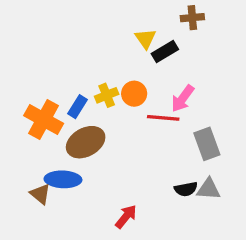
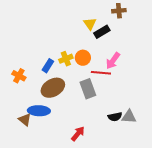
orange cross: (44, 120) -> (19, 76), moved, size x0.6
gray rectangle: (207, 144) -> (88, 89), moved

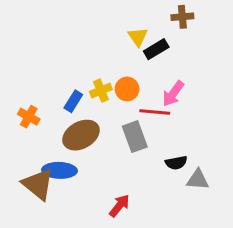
black semicircle: (115, 117) -> (176, 163), moved
brown triangle: (25, 120) -> (38, 184), size x1.6

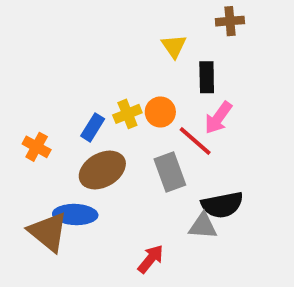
black rectangle: (156, 49) -> (207, 77), moved, turned -60
red line: (155, 112) -> (195, 141), turned 36
black semicircle: (176, 163) -> (222, 205), size x1.5
gray triangle: (198, 180) -> (203, 226), moved

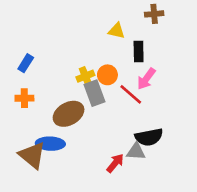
yellow triangle: (174, 46) -> (117, 31), turned -42
blue rectangle: (93, 127) -> (26, 63), moved
orange cross: (37, 147) -> (24, 98), turned -30
gray rectangle: (170, 172) -> (94, 93), moved
red arrow: (151, 259) -> (115, 163), moved

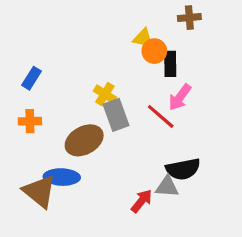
orange circle: (107, 75) -> (154, 51), moved
yellow cross: (85, 76) -> (105, 94), turned -36

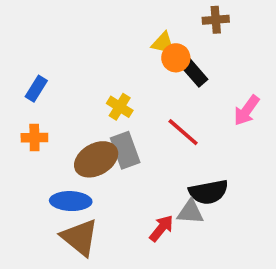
black rectangle: (170, 64) -> (194, 72), turned -40
pink arrow: (180, 97) -> (247, 110), moved
gray rectangle: (116, 115) -> (125, 150), moved
brown triangle: (39, 191) -> (80, 237), moved

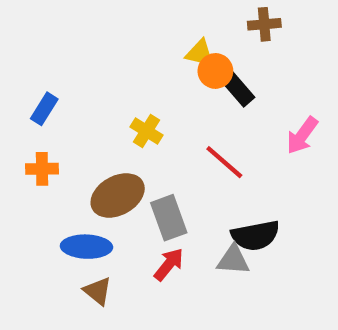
gray rectangle: (125, 150) -> (169, 218), moved
red arrow: (161, 228) -> (169, 264), moved
brown triangle: (80, 237) -> (98, 291), size x0.6

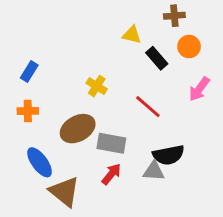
orange circle: (215, 71) -> (189, 47), moved
gray rectangle: (169, 218) -> (111, 143), turned -60
blue ellipse: (86, 247) -> (40, 162), moved, turned 52
brown triangle: (98, 291) -> (64, 192), size x1.6

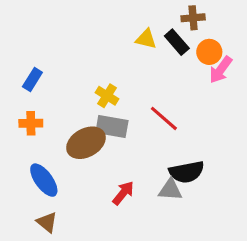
black rectangle: (157, 58) -> (177, 42), moved
pink arrow: (199, 89) -> (221, 70), moved
gray rectangle: (111, 143) -> (112, 127), moved
brown triangle: (64, 192) -> (47, 222), moved, size x0.6

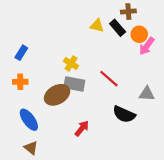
black semicircle: (187, 172) -> (124, 114), turned 35
gray triangle: (170, 190) -> (147, 94), moved

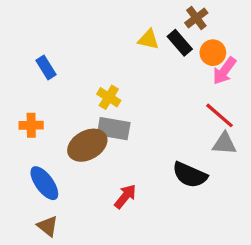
brown cross: (128, 12) -> (196, 18), turned -32
blue rectangle: (21, 53) -> (46, 68), moved, turned -64
red line: (109, 79) -> (219, 115), moved

